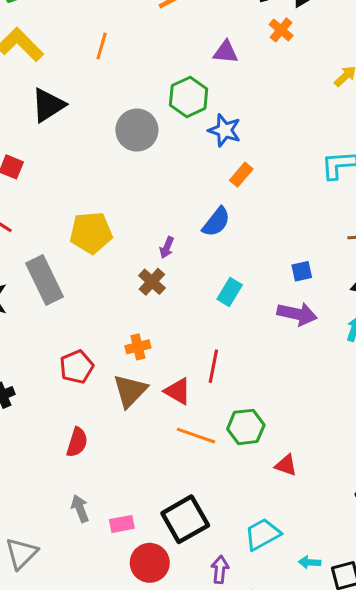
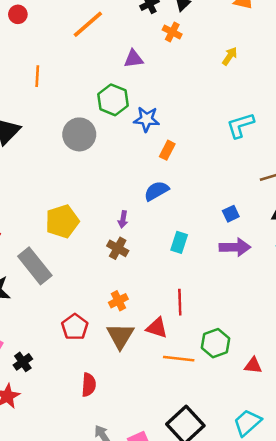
blue semicircle: (216, 222) -> (156, 191), turned -145

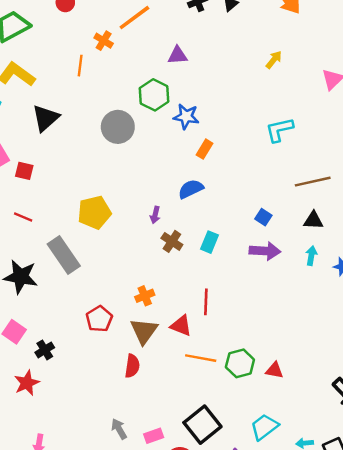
orange cross: (172, 32) -> (104, 41), moved
blue square: (231, 214) -> (263, 217), turned -35
brown cross: (118, 248) -> (172, 241), moved
green hexagon: (215, 343) -> (240, 363), moved
red semicircle: (89, 385) -> (132, 366), moved

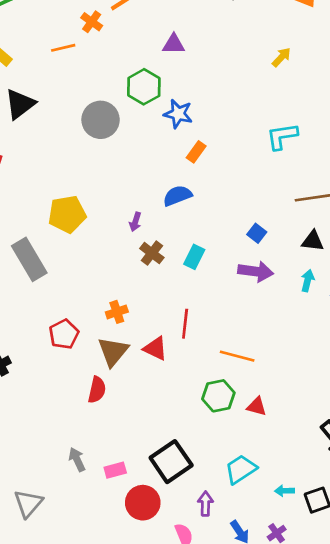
orange line: (80, 66) -> (63, 48), turned 65
orange line: (201, 358) -> (237, 356), moved

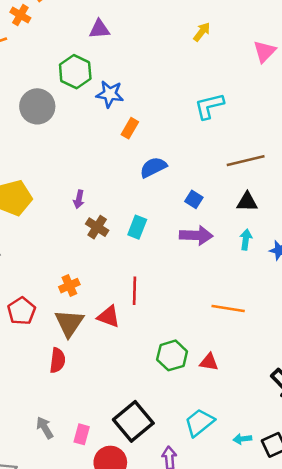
blue semicircle: (177, 196) -> (153, 167), moved
orange line: (237, 356) -> (228, 308), moved
pink rectangle: (115, 470) -> (82, 434), turned -54

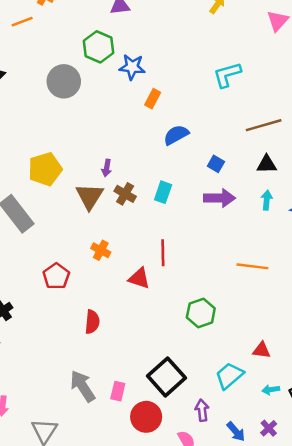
orange cross: (69, 286) -> (101, 250), turned -36
brown triangle: (69, 323) -> (90, 196), moved
red triangle: (209, 362) -> (262, 350), moved
gray arrow: (45, 428) -> (83, 386), size x1.5

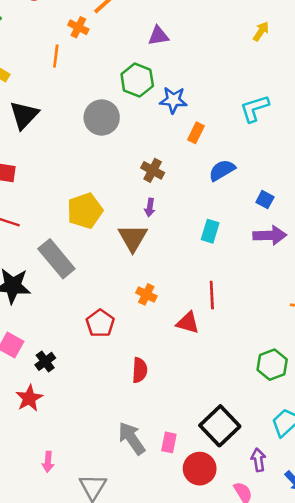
orange line: (22, 22) -> (56, 56), turned -60
cyan L-shape: (227, 75) -> (255, 108), moved
brown cross: (125, 194) -> (153, 170), moved
green hexagon: (201, 313) -> (272, 365), moved

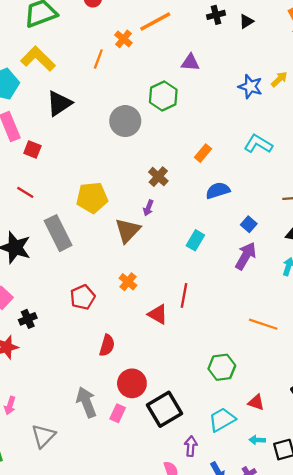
blue star: (173, 100) -> (250, 87), moved
cyan L-shape: (255, 108) -> (258, 144), turned 36
purple arrow: (270, 235) -> (246, 256), turned -72
red circle: (200, 469) -> (132, 383), moved

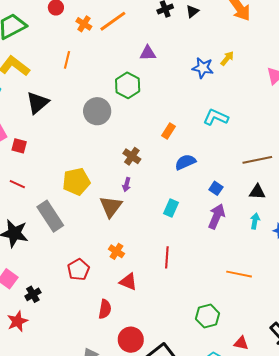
orange cross: (123, 39) -> (84, 24), moved
red triangle: (158, 314) -> (128, 282), moved

